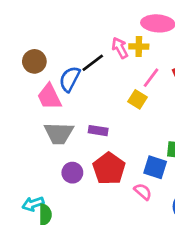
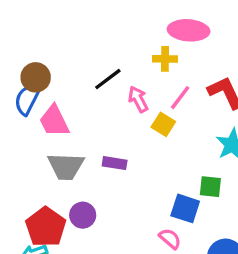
pink arrow: (120, 48) -> (138, 99), moved
blue semicircle: (70, 79) -> (27, 99), moved
red pentagon: (109, 169) -> (46, 227), moved

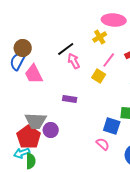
yellow cross: (165, 59) -> (100, 37), turned -32
pink arrow: (138, 99) -> (74, 61), moved
gray trapezoid: (66, 166) -> (36, 121), moved

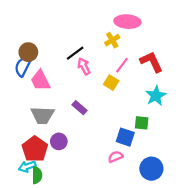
purple rectangle: (70, 99) -> (80, 108), turned 32
gray trapezoid: (36, 121) -> (42, 115), moved
pink semicircle: (103, 144) -> (115, 157), turned -64

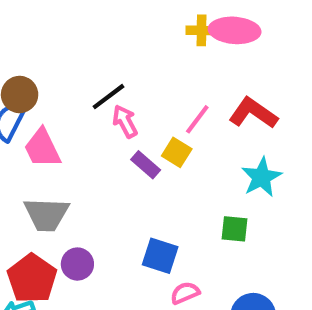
pink ellipse: (127, 22) -> (235, 30), moved
yellow cross: (112, 40) -> (201, 30), moved, turned 32
red L-shape: (151, 62) -> (253, 113), turned -30
purple rectangle: (80, 108) -> (146, 165), moved
blue square: (125, 137) -> (160, 256), moved

